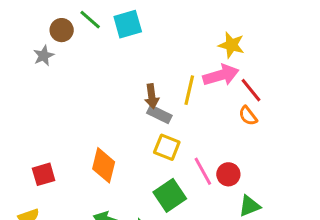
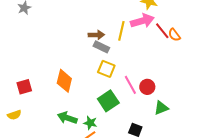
brown arrow: (152, 96) -> (96, 35), turned -84
orange semicircle: (248, 116) -> (174, 35), moved

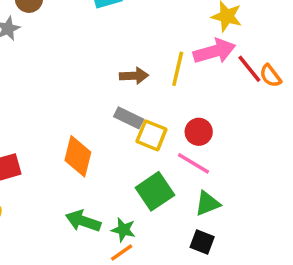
gray rectangle: (101, 47) -> (129, 118), moved
pink line: (130, 85) -> (193, 163), turned -30
red circle: (147, 87) -> (199, 132), moved
green triangle: (161, 108) -> (207, 204), moved

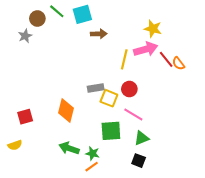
brown arrow: (134, 76) -> (99, 34), moved
gray rectangle: (129, 118) -> (96, 88), turned -35
red circle: (199, 132) -> (129, 89), moved
green square: (155, 191) -> (111, 131), turned 30

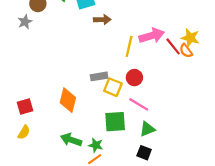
yellow star: (153, 29) -> (190, 38), moved
yellow semicircle: (15, 145) -> (24, 132), moved, turned -40

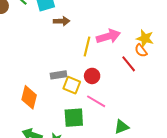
red line: (173, 46) -> (129, 64), moved
green triangle: (147, 129) -> (122, 127), moved

